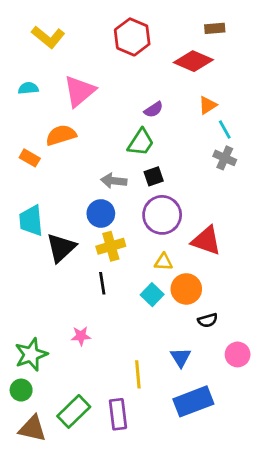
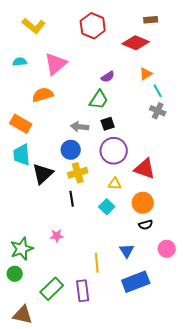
orange rectangle: (30, 158) -> (21, 124), moved, size x1.5
orange circle: (186, 289) -> (143, 203), moved
brown triangle: (33, 429) -> (23, 315), moved

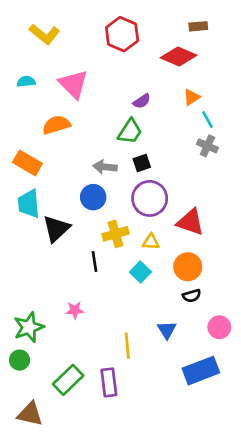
pink triangle: (56, 64) -> (73, 84), turned -35
yellow cross: (78, 173) -> (115, 234), moved
blue rectangle: (136, 282) -> (201, 371), moved

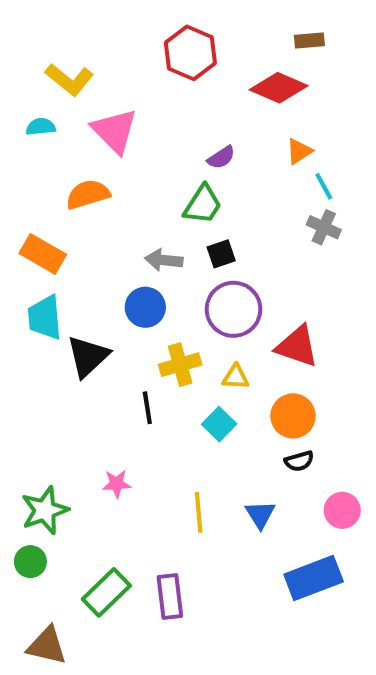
yellow L-shape: (45, 34) -> (69, 80), moved
yellow line: (127, 346) -> (199, 512), moved

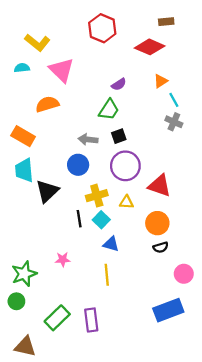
cyan square: (219, 424) -> (101, 220), moved
blue triangle: (260, 514) -> (111, 244), moved, turned -42

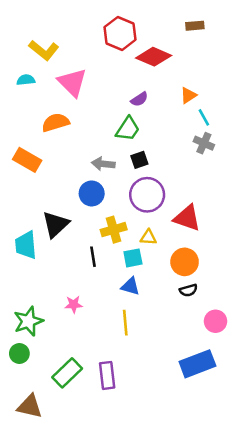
red diamond: (150, 47) -> (154, 57), moved
cyan trapezoid: (24, 170) -> (26, 245), moved
cyan square: (101, 220) -> (133, 258), moved, turned 35

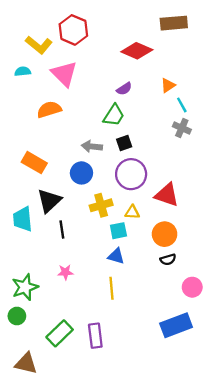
brown rectangle: (195, 26) -> (174, 23), size x1.6
red hexagon: (120, 33) -> (73, 30), moved
orange rectangle: (27, 160) -> (34, 163), moved
black line: (93, 257) -> (62, 230), moved

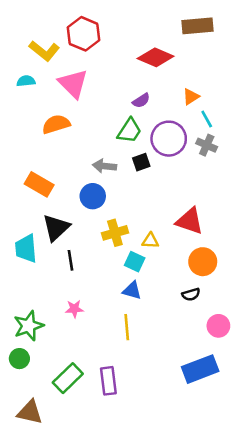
purple circle: (131, 174) -> (169, 139), moved
cyan square: (118, 231) -> (135, 262), turned 36
orange circle: (165, 234) -> (203, 262), moved

